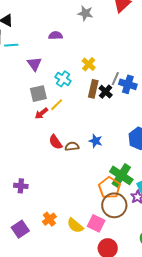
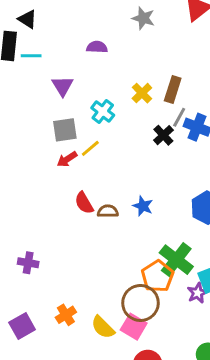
brown rectangle: (93, 89) -> (173, 89), moved
brown circle: (114, 205) -> (140, 303), moved

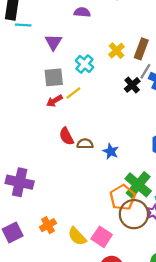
cyan line: (31, 56) -> (23, 25), moved
blue star: (143, 206) -> (111, 151), moved
purple cross: (28, 263) -> (20, 182), size x1.6
brown circle: (140, 303) -> (134, 214), moved

